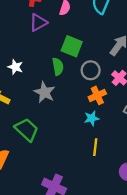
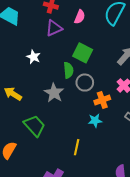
white star: (15, 67) -> (33, 57), moved
gray circle: (91, 70) -> (85, 83), moved
yellow line: (95, 147) -> (77, 147), moved

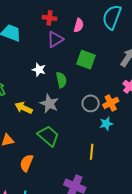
green semicircle: (68, 70) -> (61, 80), moved
gray circle: (85, 83) -> (91, 103), moved
gray star: (54, 93) -> (49, 104), moved

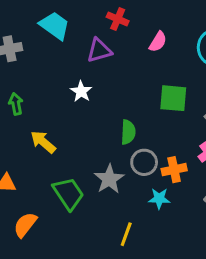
purple triangle: (55, 39) -> (99, 51), moved
green square: (86, 60) -> (173, 98), moved, turned -30
green semicircle: (61, 80) -> (128, 132), moved
gray star: (49, 104) -> (109, 179), moved

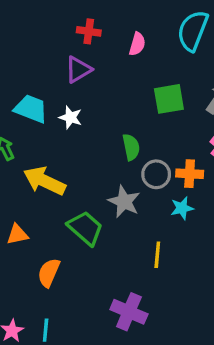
cyan trapezoid: (55, 26) -> (31, 109), moved
yellow arrow: (43, 142) -> (45, 181), size x1.4
orange cross: (174, 170) -> (190, 174), turned 30

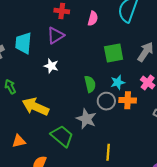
cyan trapezoid: (31, 109) -> (23, 43), moved, turned -105
cyan star: (182, 208) -> (118, 82), moved

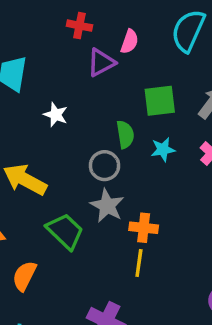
purple triangle: (56, 35) -> (101, 63), moved
green semicircle: (90, 84) -> (125, 135), moved
orange cross: (128, 100) -> (144, 228), moved
gray circle: (106, 101) -> (105, 166), moved

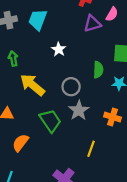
gray circle: (105, 166) -> (71, 87), moved
orange cross: (144, 228) -> (112, 117), moved

